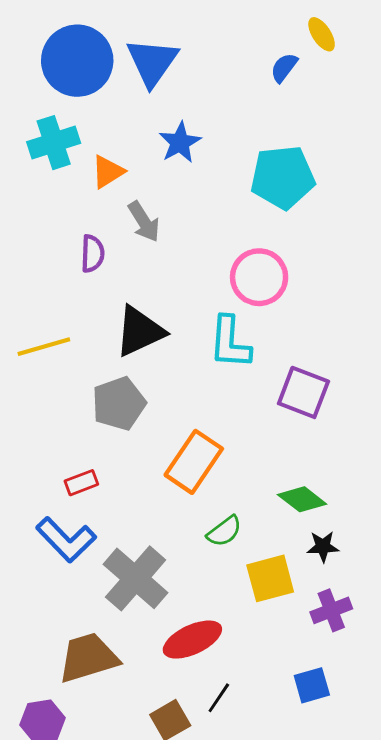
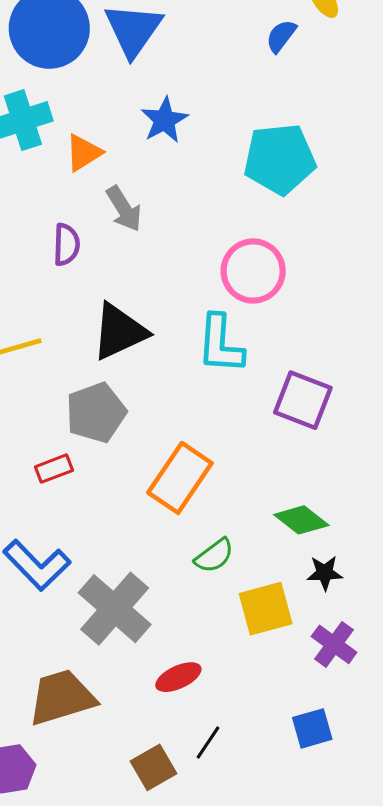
red rectangle: (81, 483) -> (54, 469), moved
purple cross: (331, 610) -> (334, 644), turned -33
red ellipse: (192, 640) -> (178, 677), size x0.7

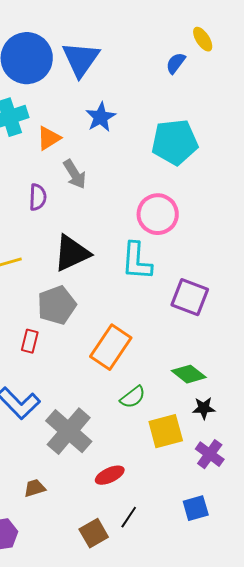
red rectangle: (54, 469) -> (30, 341), turned -55
brown trapezoid: (62, 697) -> (35, 488), size x0.5

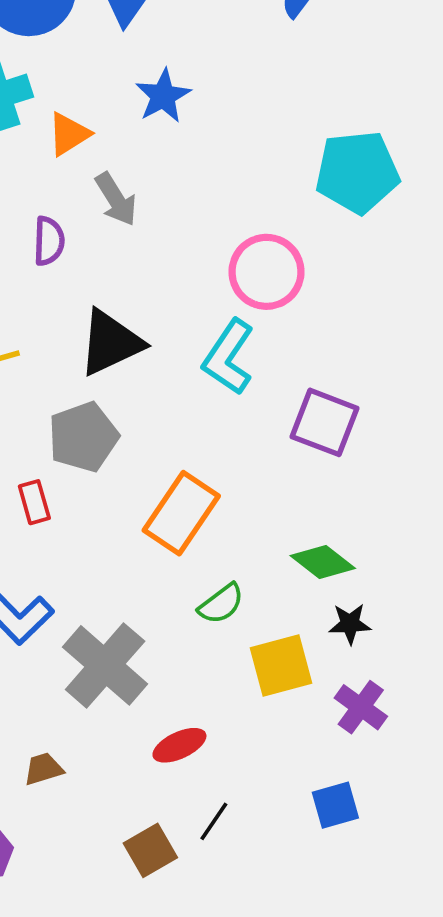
cyan pentagon: (175, 142) -> (357, 172), moved
cyan L-shape: (137, 261) -> (228, 357), turned 30
red rectangle: (30, 341) -> (34, 502), turned -30

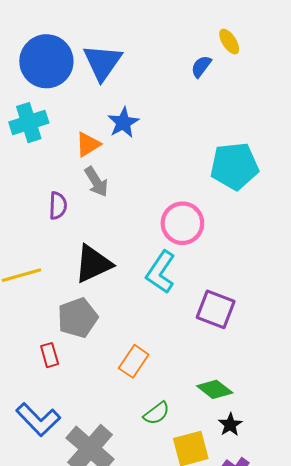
orange triangle: (69, 134) -> (88, 144), moved
orange rectangle: (181, 513) -> (134, 361), size x0.7
black star: (350, 624) -> (230, 425), turned -30

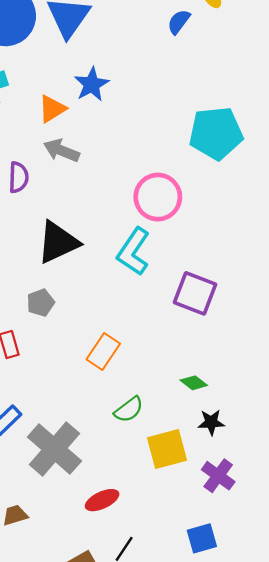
gray arrow: (96, 182) -> (61, 151), turned 144
gray pentagon: (78, 318) -> (41, 303), size x0.6
green diamond: (215, 389) -> (194, 383), size x0.7
black star: (230, 425) -> (211, 422), turned 30

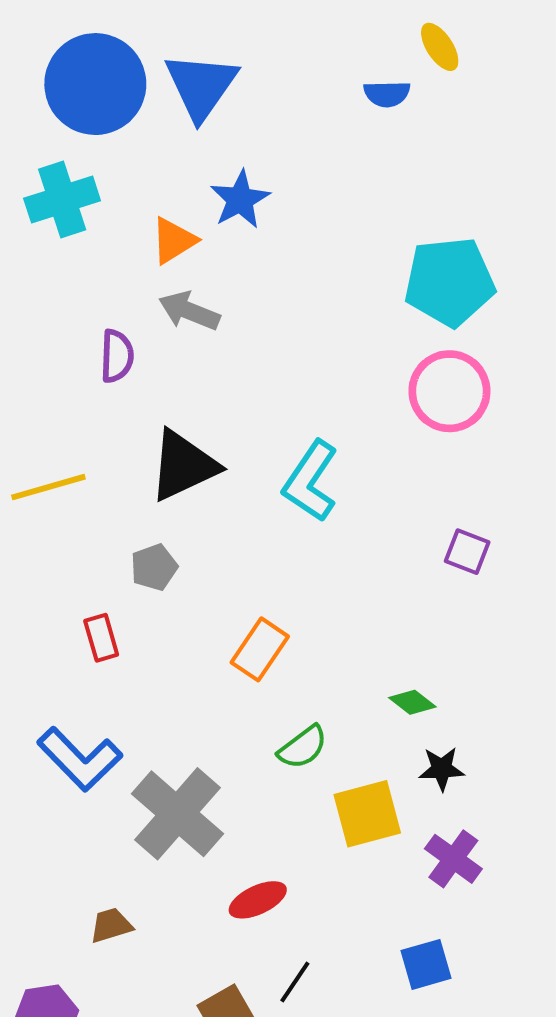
blue semicircle: (179, 22) -> (387, 94), turned -128
pink circle: (158, 197) -> (449, 391), moved
purple square: (195, 293) -> (467, 552), moved, size x0.6

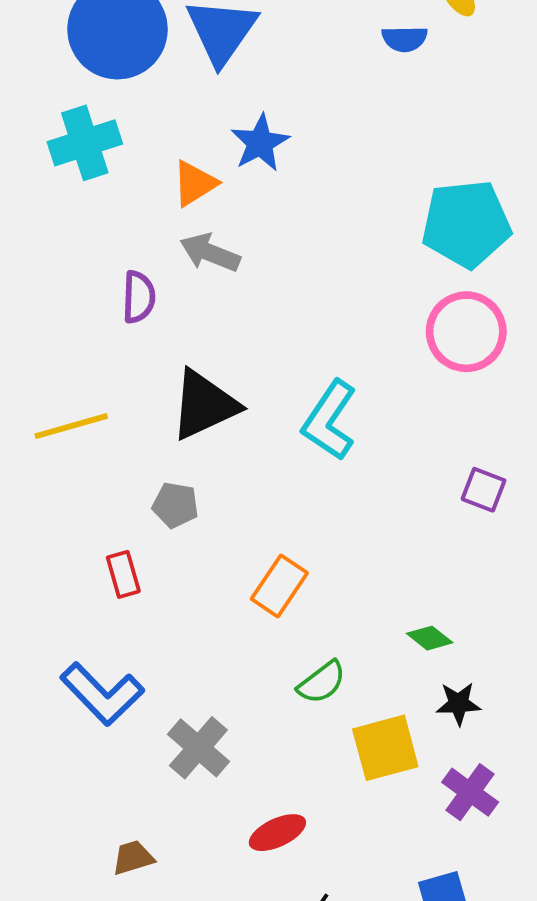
gray pentagon: (154, 567) -> (175, 505), turned 30
gray cross: (178, 814) -> (198, 748), size x0.7

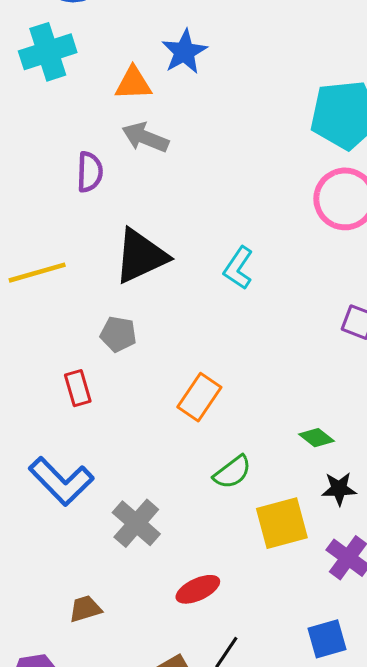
orange triangle: (195, 183) -> (133, 83), turned 30
cyan L-shape: (329, 420) -> (238, 268), size x0.7

